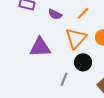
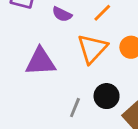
black circle: (83, 62) -> (107, 96), moved

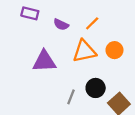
orange triangle: (92, 49) -> (84, 51), turned 35

